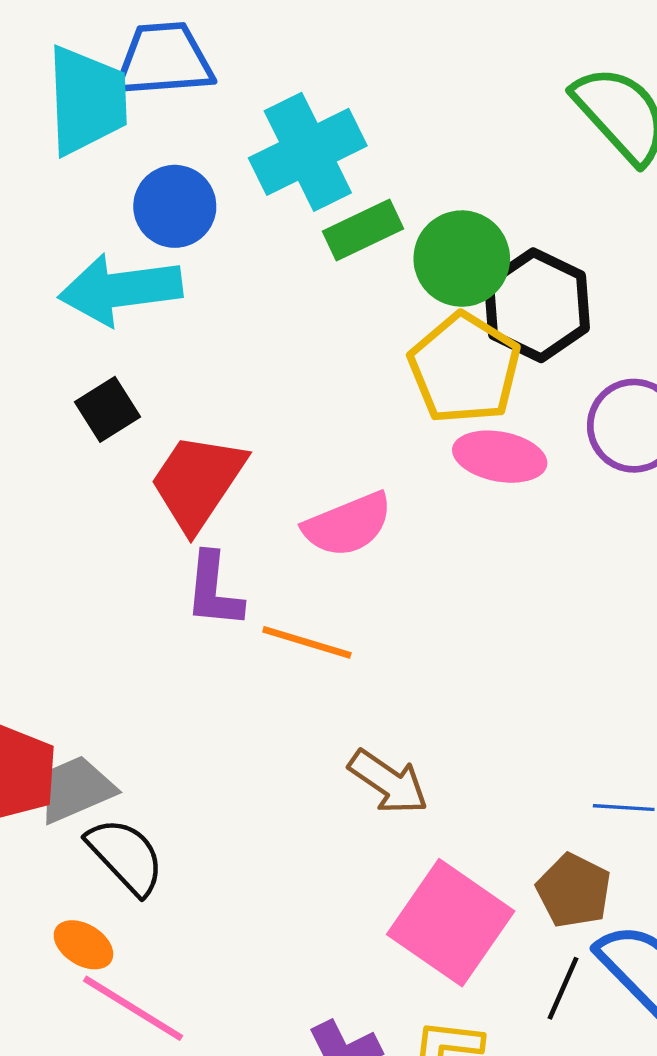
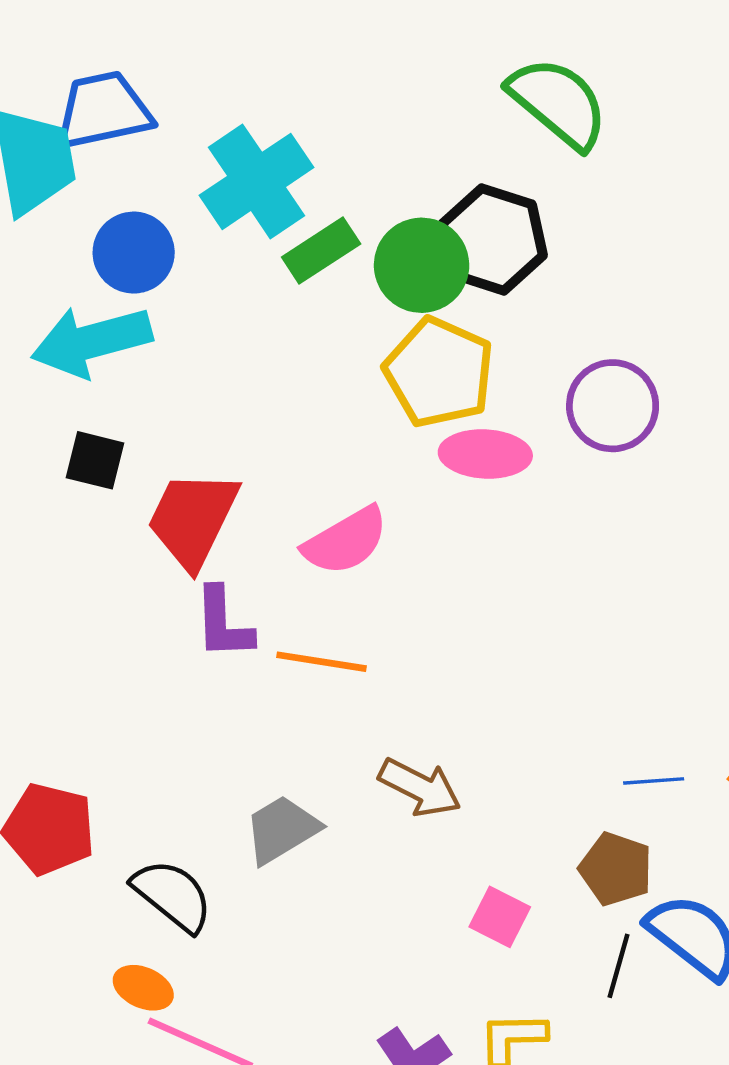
black hexagon: (537, 305) -> (493, 239), moved
black square: (108, 409) -> (95, 460), turned -36
gray trapezoid: (76, 789) -> (282, 829), moved
pink square: (451, 923) -> (500, 917), size x0.5

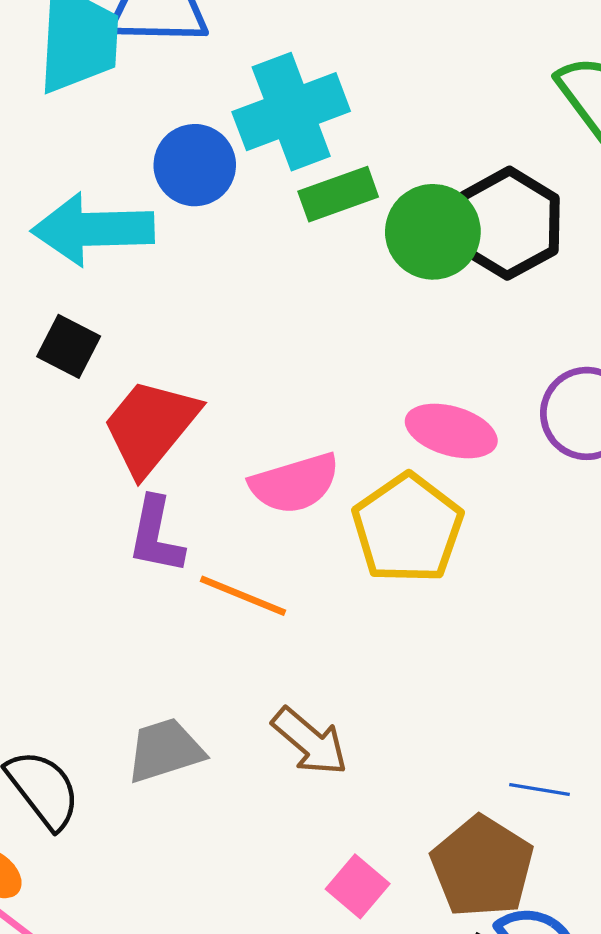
blue circle: (134, 253) -> (195, 165), moved
yellow pentagon: (439, 372) -> (408, 528), moved
brown pentagon: (616, 869) -> (482, 867), size x1.4

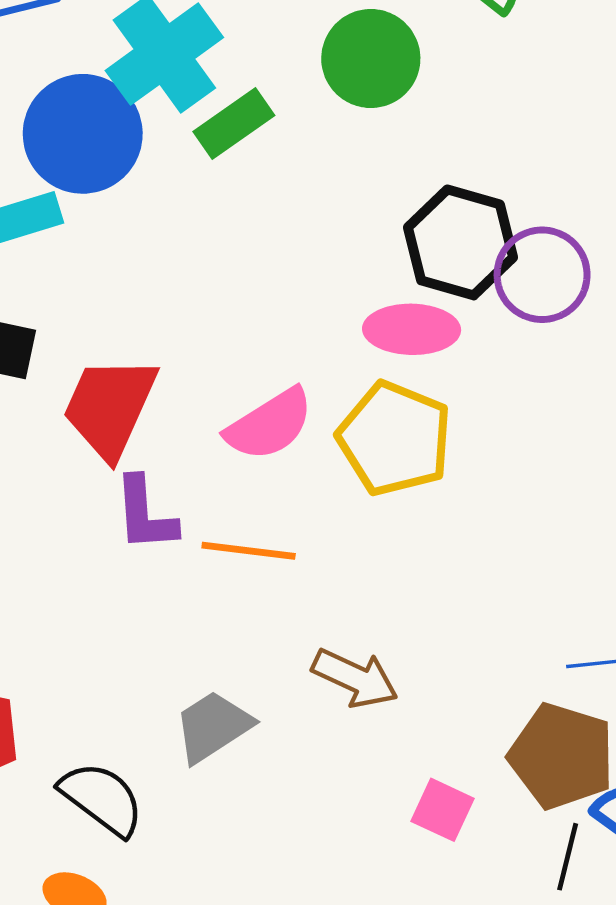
blue circle: (195, 165) -> (83, 134), size x1.4
black hexagon: (508, 223) -> (460, 242), moved
green circle: (433, 232) -> (371, 58), moved

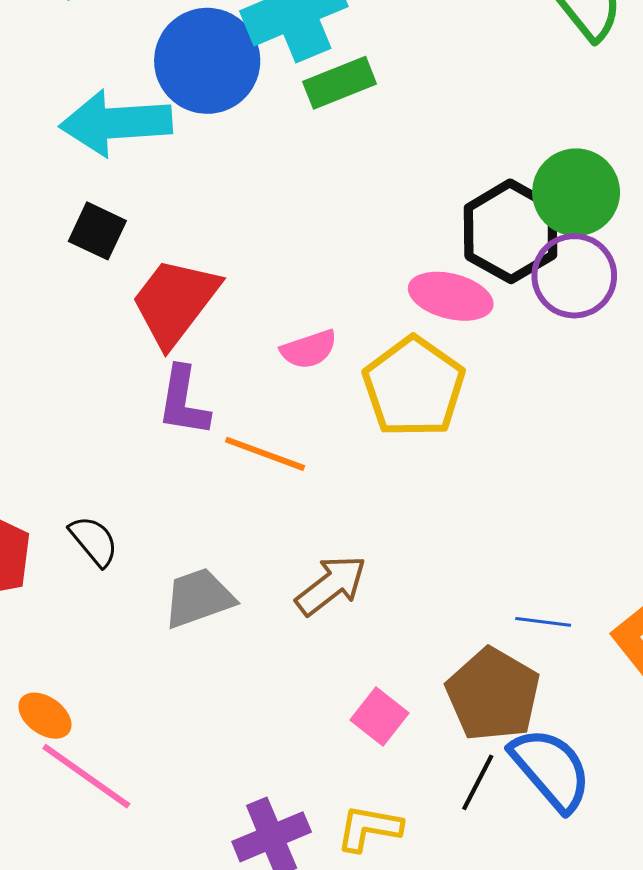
green circle: (371, 58) -> (576, 192), moved
pink semicircle: (269, 424) -> (309, 349), size x0.7
brown arrow: (355, 678) -> (331, 585), turned -76
black semicircle: (102, 799) -> (94, 541), moved, size x0.7

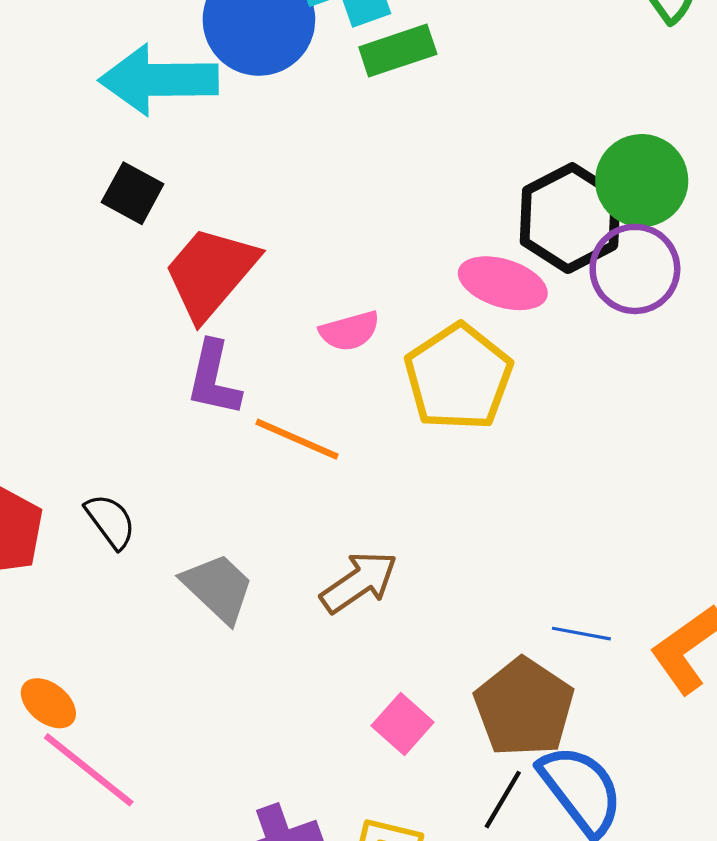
gray trapezoid: (199, 598) -> (218, 588), turned 60

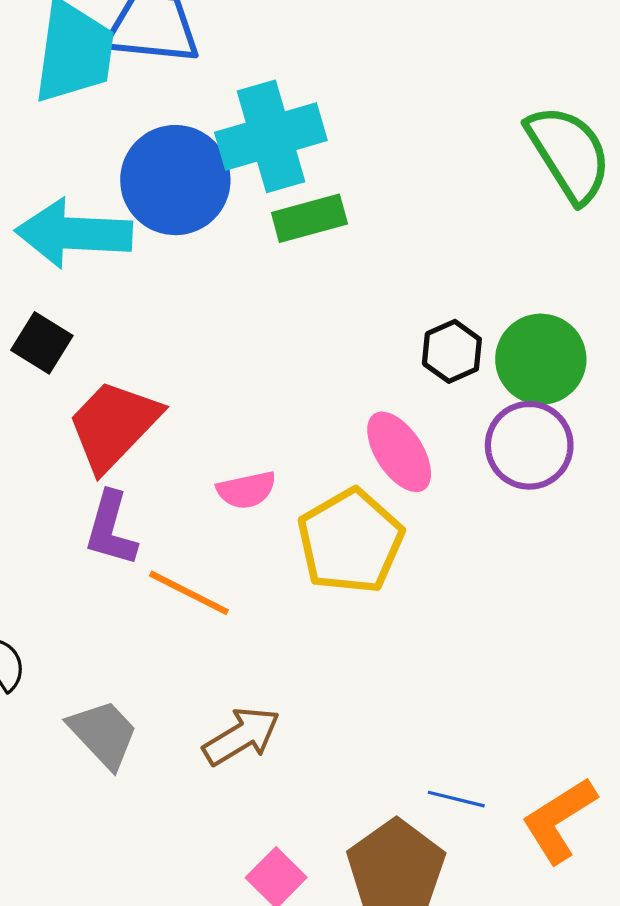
black hexagon: (570, 218) -> (452, 351), moved, size x0.6
pink ellipse: (503, 283) -> (399, 452), turned 36

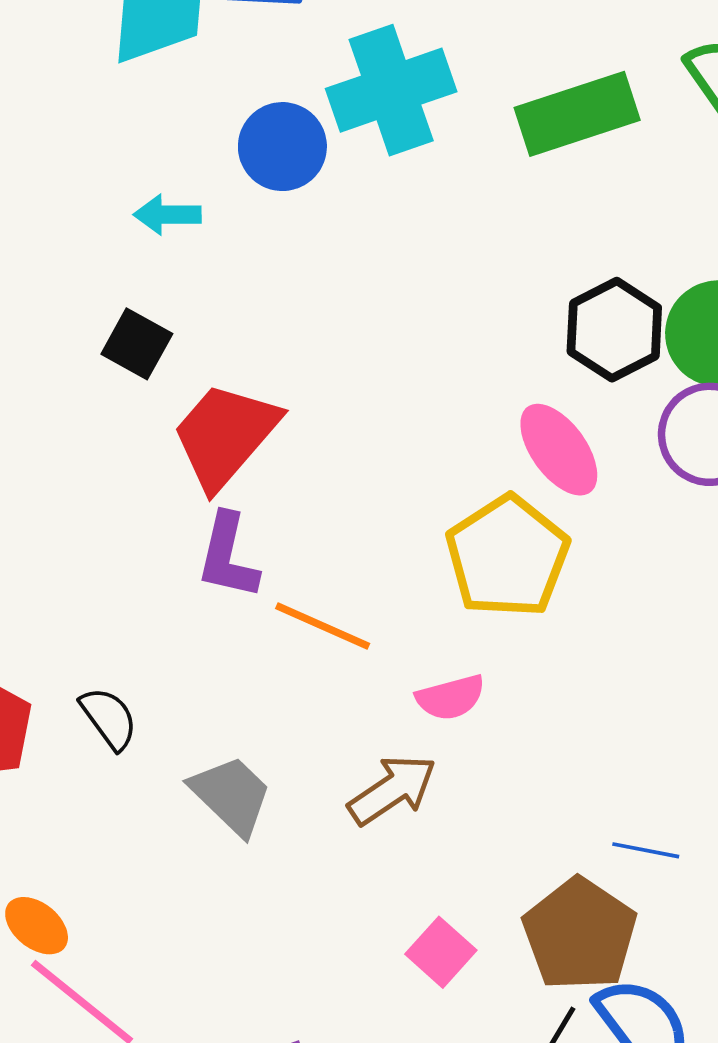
blue circle: (175, 180) -> (282, 147), size x0.7
green rectangle: (309, 218) -> (577, 114), moved, size x1.4
cyan arrow: (74, 233) -> (167, 215), size x0.5
black hexagon: (452, 351) -> (614, 330), size x1.4
pink semicircle: (246, 490) -> (451, 697), moved

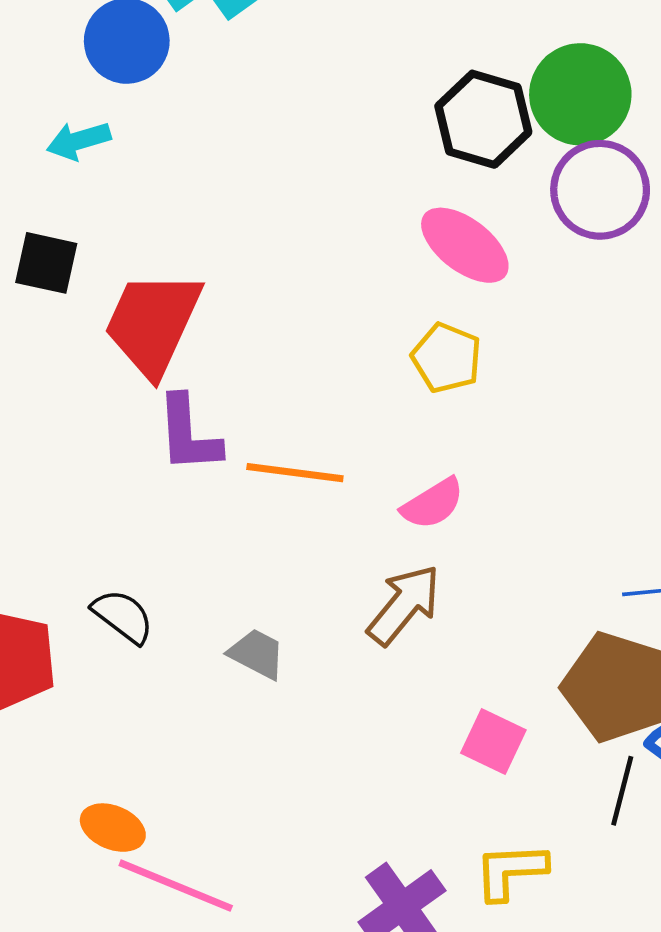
cyan arrow: (167, 215) -> (79, 141), moved
yellow pentagon: (507, 556) -> (447, 358), size x0.6
gray trapezoid: (231, 795) -> (257, 654), size x0.7

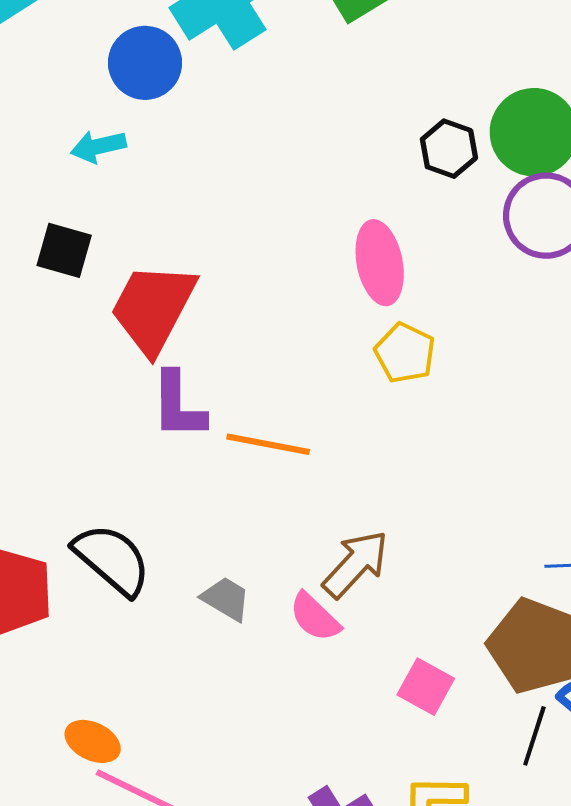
black hexagon: (483, 119) -> (449, 149), size x0.7
pink ellipse: (465, 245) -> (380, 263), moved, turned 38
pink semicircle: (433, 504) -> (315, 617), moved, turned 72
black semicircle: (123, 616) -> (112, 559), size x1.5

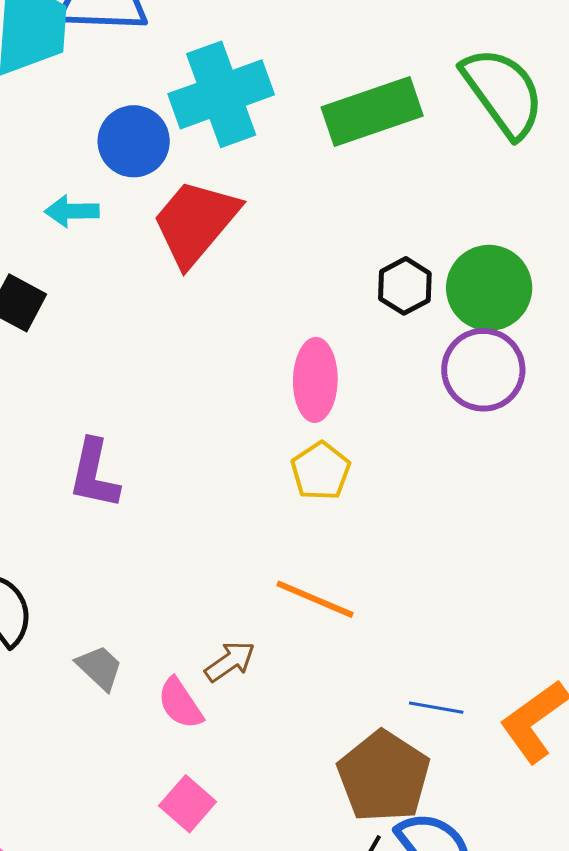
red trapezoid: (153, 308) -> (195, 222), moved
orange line: (268, 444) -> (315, 599), moved
brown arrow: (356, 564) -> (230, 661), size x0.7
pink square: (426, 687) -> (188, 804), moved

